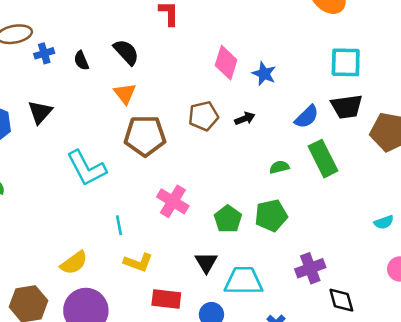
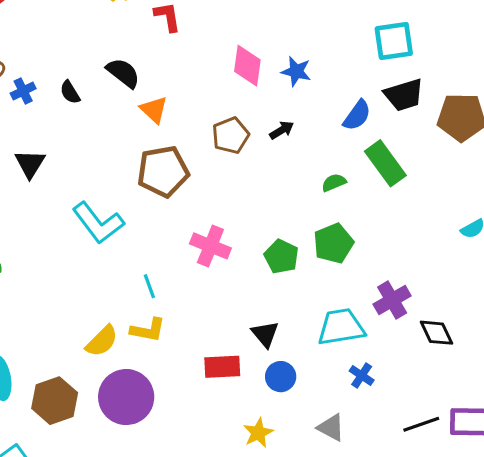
orange triangle: (125, 94) -> (154, 110), moved
yellow L-shape: (138, 262) -> (148, 330), moved
black triangle: (206, 262) -> (265, 334), moved
cyan trapezoid: (244, 281) -> (341, 327), moved

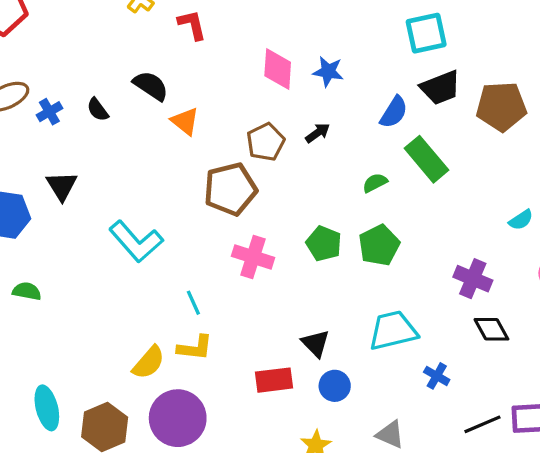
brown pentagon: (163, 171) -> (230, 189), moved
green pentagon: (281, 256) -> (324, 243), moved
purple cross: (392, 300) -> (473, 279), moved, turned -33
blue cross: (362, 375) -> (437, 376), moved

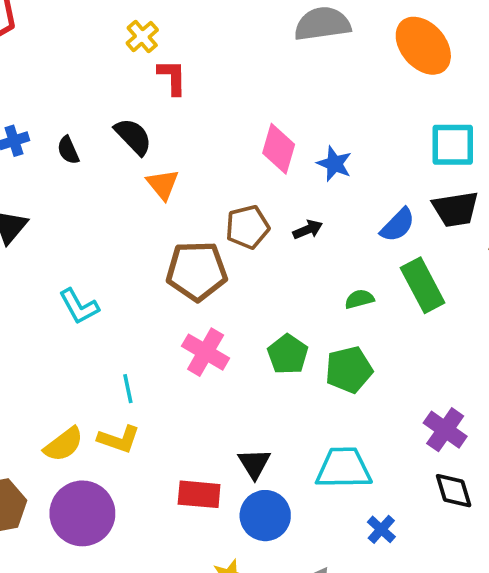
red L-shape: (192, 25) -> (172, 77), moved
cyan L-shape: (136, 241) -> (79, 306), size x0.7
blue circle: (335, 386) -> (265, 516), size x1.4

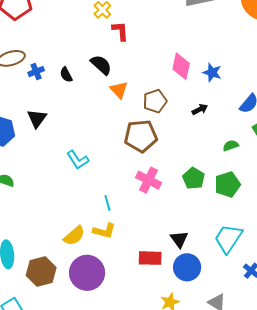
brown pentagon: (247, 227) -> (155, 101), moved
cyan trapezoid: (344, 468) -> (228, 239), turned -52

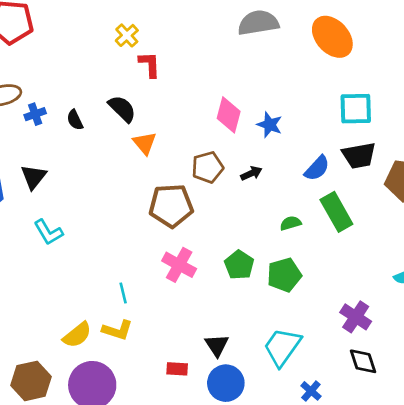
brown pentagon: (155, 101) -> (208, 167), moved
cyan L-shape: (78, 160) -> (48, 232), moved
red rectangle: (150, 258) -> (177, 369), size x0.7

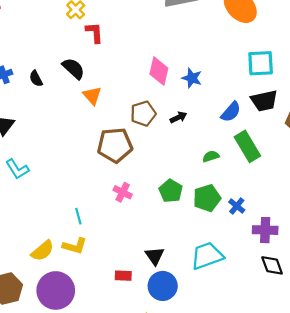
pink cross: (179, 265) -> (123, 192), size x0.7
purple cross: (356, 317) -> (265, 230), turned -30
cyan trapezoid: (282, 347) -> (207, 256), turned 36
blue cross: (311, 391) -> (237, 206), moved

